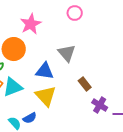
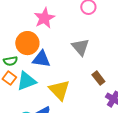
blue triangle: (45, 71) -> (41, 59), moved

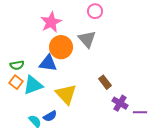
orange circle: (27, 43) -> (61, 47), moved
gray triangle: (80, 47) -> (87, 39), moved

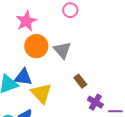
gray triangle: (87, 39) -> (62, 50), moved
blue triangle: (48, 63) -> (23, 77), moved

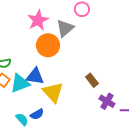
gray triangle: (62, 50) -> (65, 28), moved, turned 30

